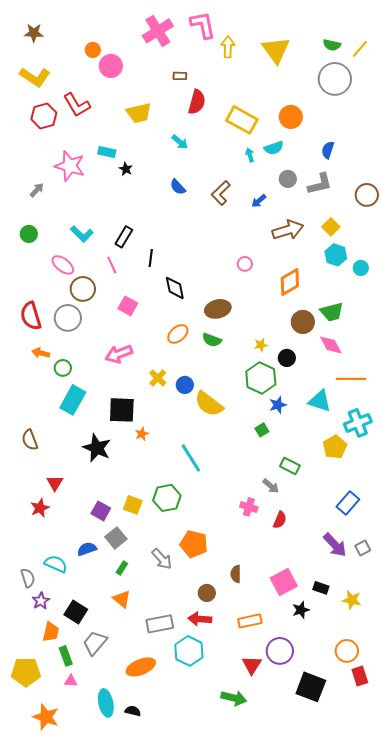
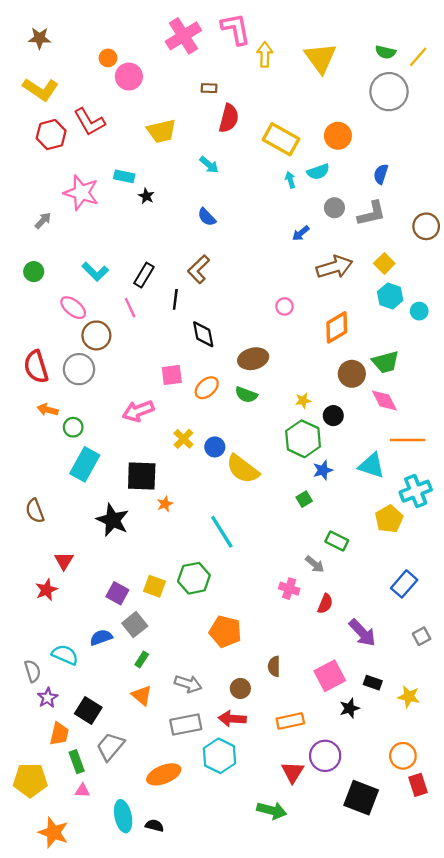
brown L-shape: (221, 193) -> (199, 269), moved
pink square: (128, 306) -> (172, 375), moved, turned -36
purple arrow: (335, 545) -> (362, 633), moved
gray arrow: (162, 559) -> (188, 684), moved, turned -30

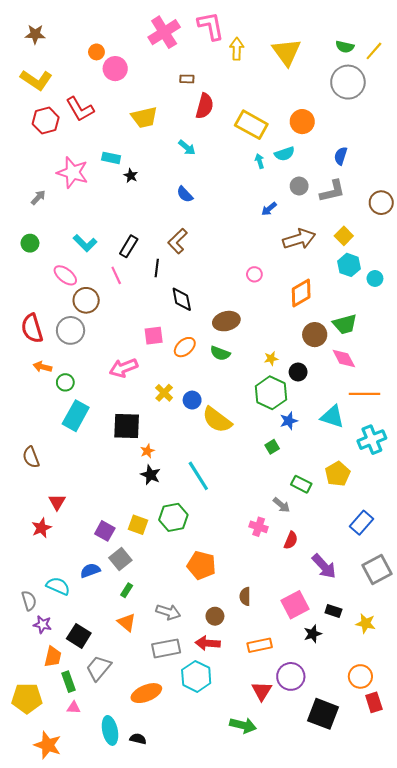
yellow pentagon: (389, 519) -> (338, 474), moved
black star: (113, 520) -> (151, 475), moved, size x0.7
gray square: (422, 636) -> (377, 569), size x1.8
purple star: (48, 698) -> (42, 624), turned -30

